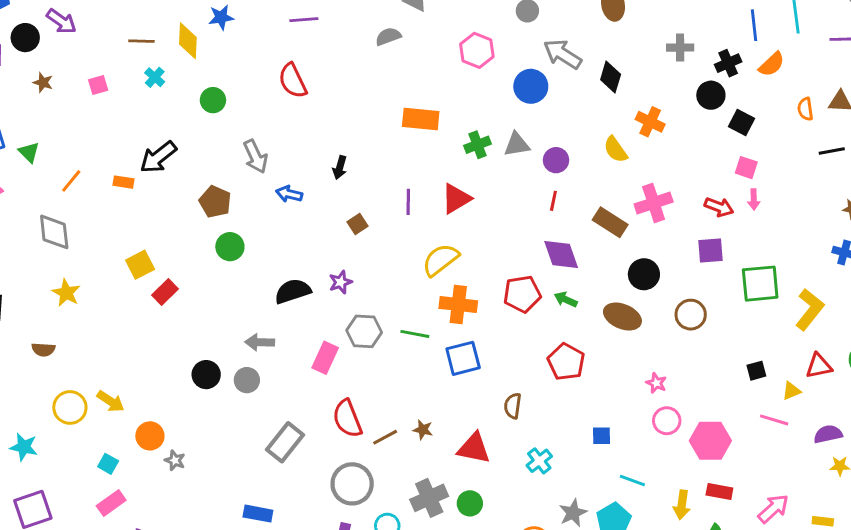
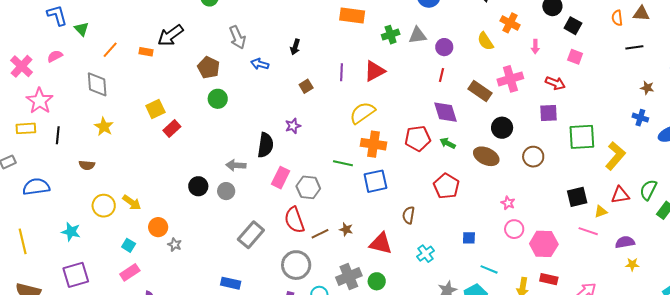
pink arrow: (754, 199) -> (535, 47), moved
black semicircle: (293, 291) -> (265, 145), moved, turned 115
gray hexagon: (364, 331) -> (308, 187), moved
black square: (756, 371) -> (577, 197), size x1.5

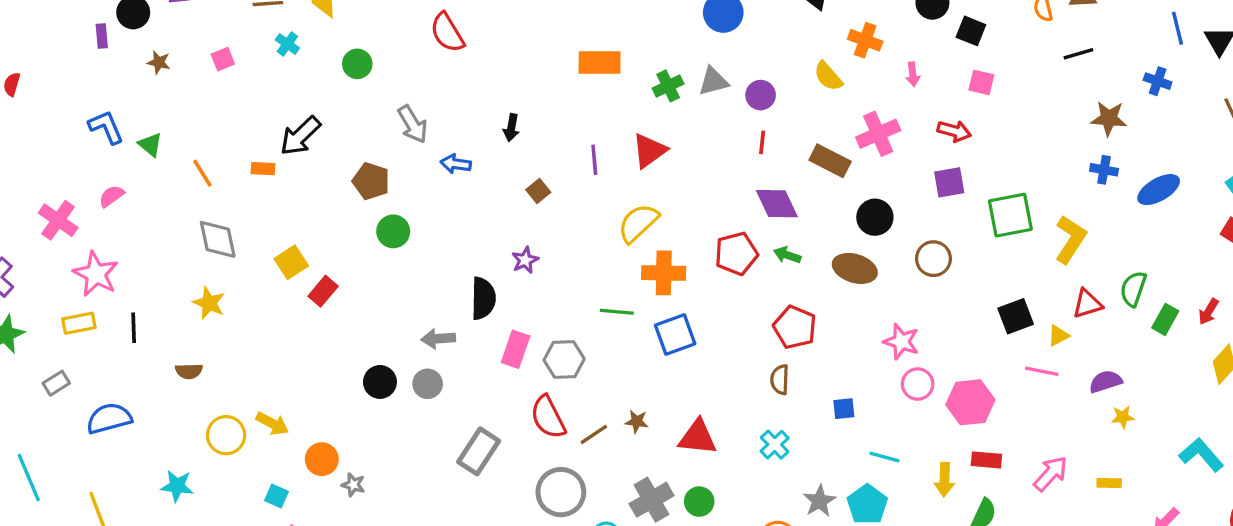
orange line: (110, 50) -> (202, 173), turned -66
gray diamond: (97, 84) -> (218, 239), moved
brown star: (647, 88) -> (1109, 118), size x1.5
pink star: (508, 203) -> (901, 342), size x1.5
brown semicircle: (409, 215) -> (780, 380), moved

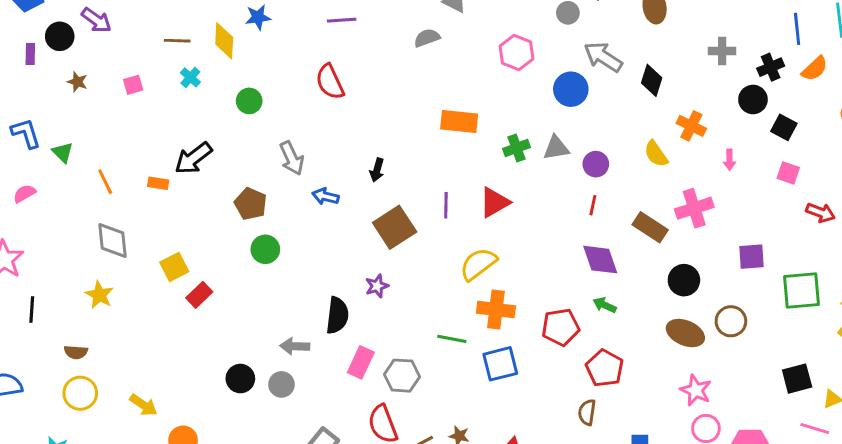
red arrow: (954, 131) -> (821, 213), moved
brown square: (538, 191) -> (395, 227), size x2.0
red pentagon: (736, 254) -> (561, 327), moved
brown ellipse: (855, 268) -> (685, 333), moved
yellow circle: (226, 435) -> (80, 393), moved

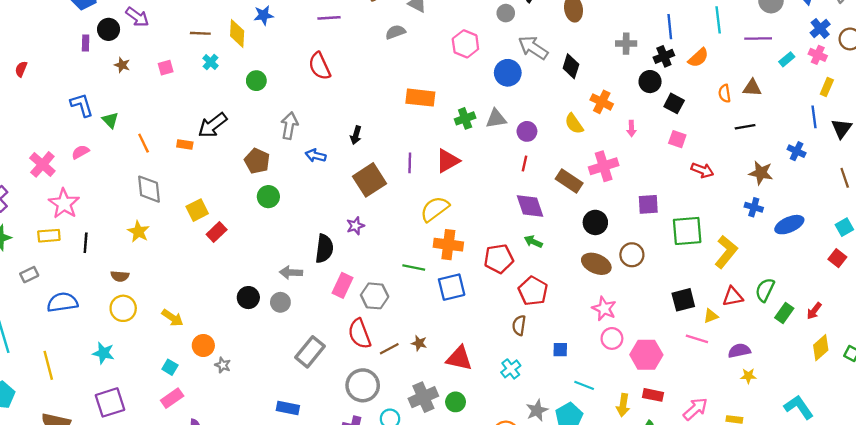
blue line: (797, 29) -> (670, 27), moved
gray arrow: (292, 158) -> (289, 126), turned -145

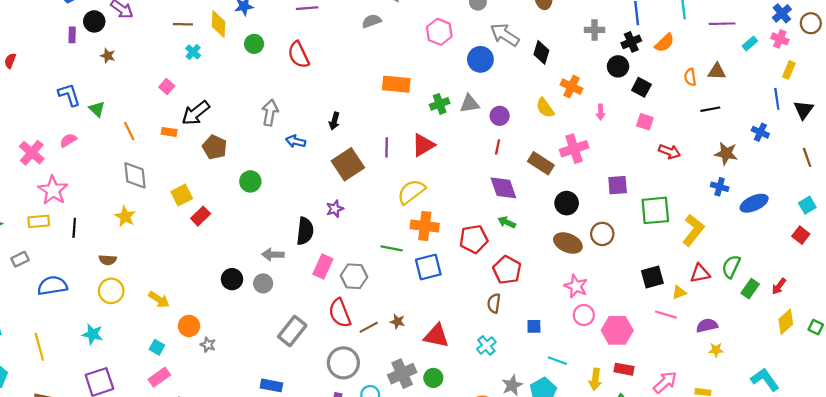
pink square: (166, 68) -> (167, 86), moved, turned -32
green circle: (256, 81) -> (254, 44), moved
brown pentagon: (257, 161) -> (215, 147), moved

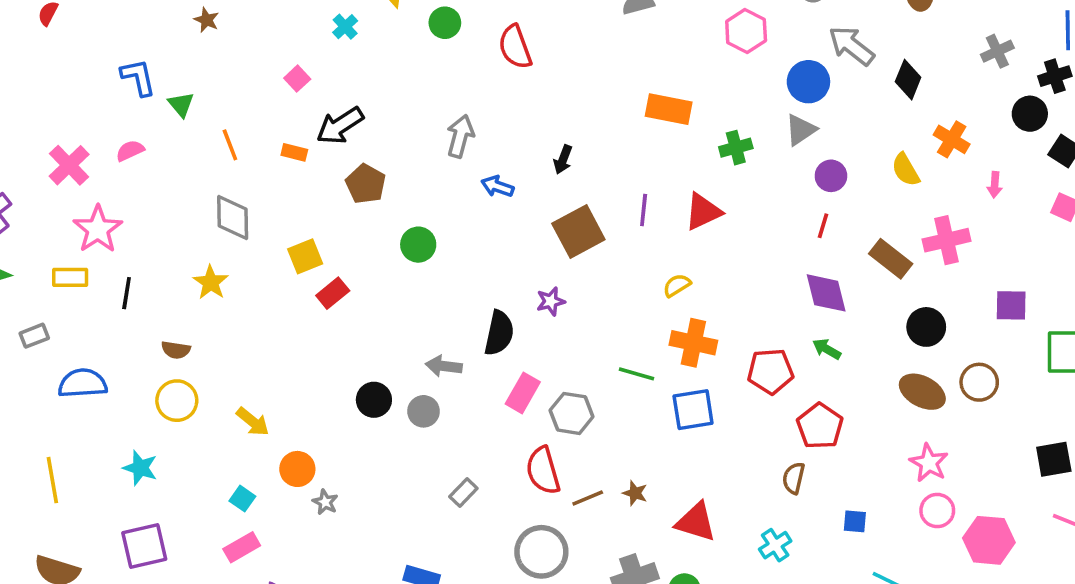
gray cross: (595, 30) -> (997, 51), turned -30
gray triangle: (470, 104) -> (801, 130), moved, turned -30
yellow semicircle: (411, 192) -> (677, 285), size x0.6
gray rectangle: (292, 331) -> (463, 493), size x0.6

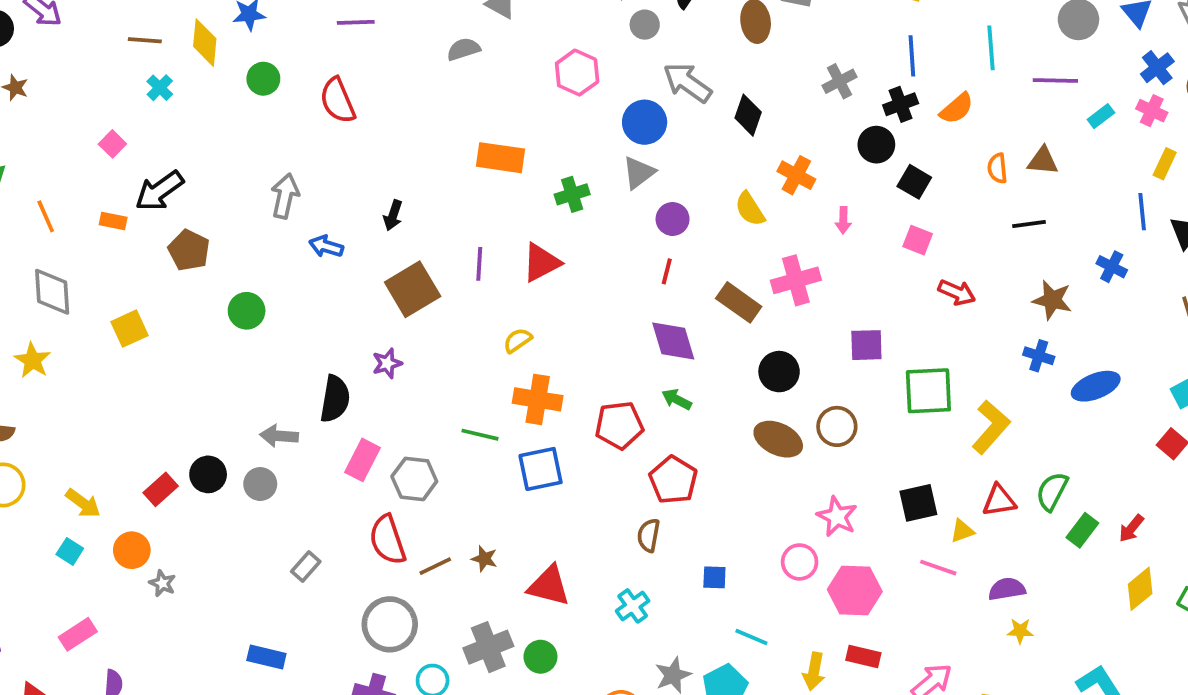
red rectangle: (333, 293) -> (161, 489), moved
pink star: (929, 463) -> (837, 517), moved
cyan square: (242, 499) -> (70, 551), moved

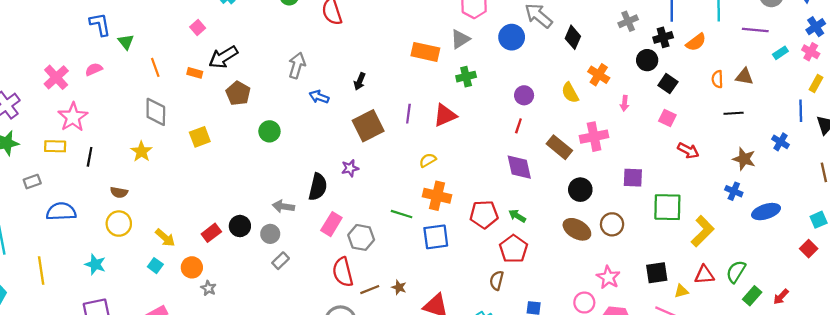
gray triangle: (639, 173) -> (460, 39), moved
green arrow: (677, 399) -> (517, 216), moved
gray rectangle: (306, 567) -> (281, 261), moved

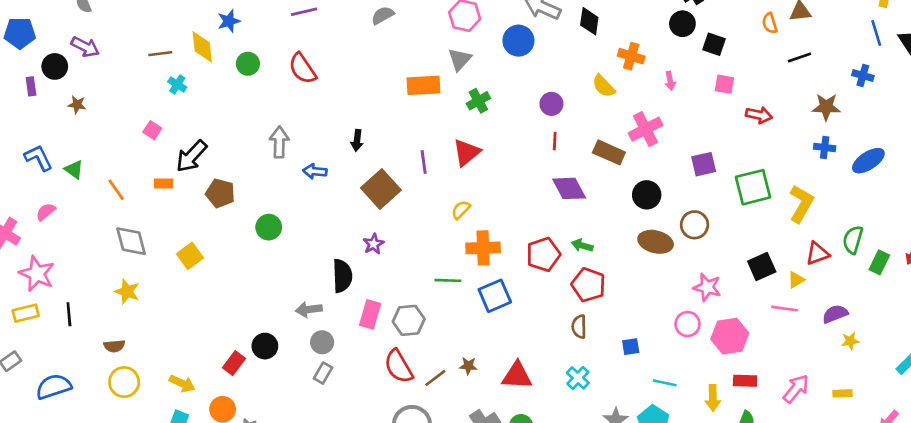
gray circle: (270, 234) -> (322, 342), moved

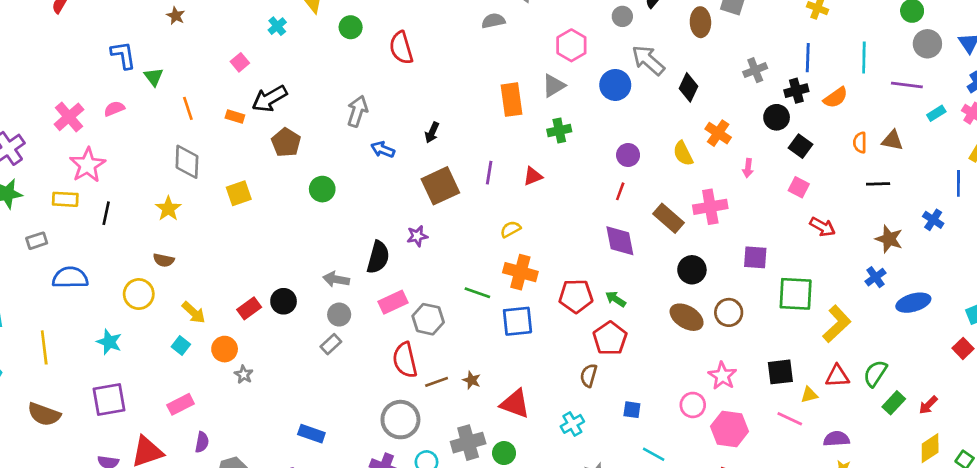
orange rectangle: (423, 85) -> (512, 100), turned 68
blue cross: (825, 147) -> (876, 277), turned 30
red triangle: (466, 152) -> (533, 176), size x0.7
pink rectangle: (370, 314) -> (393, 302), turned 32
brown semicircle: (114, 346) -> (164, 260), moved

